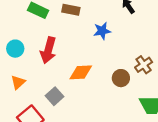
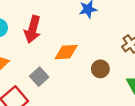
brown circle: (121, 78) -> (100, 69), moved

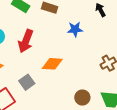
brown circle: (100, 69) -> (82, 98), moved

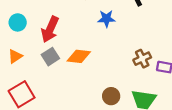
gray square: (27, 82) -> (50, 57), moved

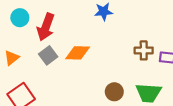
cyan circle: (18, 22) -> (20, 18), moved
brown cross: (142, 59) -> (144, 50), turned 30

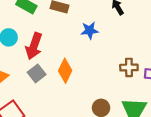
orange diamond: (78, 53) -> (65, 71), turned -65

